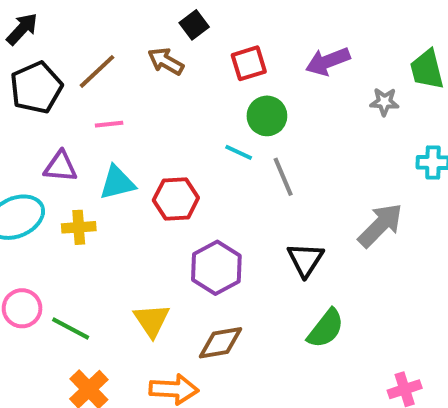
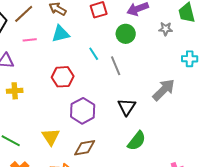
green circle: (267, 116) -> (126, 34), moved
cyan line: (239, 152) -> (94, 54), turned 32
cyan triangle: (117, 183) -> (61, 34), moved

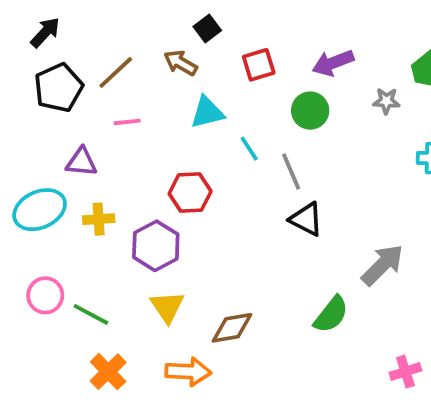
cyan triangle: (61, 34) -> (207, 112), moved
gray arrow: (164, 90) -> (383, 265), moved
black triangle: (127, 107) -> (306, 219), moved, turned -36
purple hexagon: (83, 111) -> (156, 246), moved

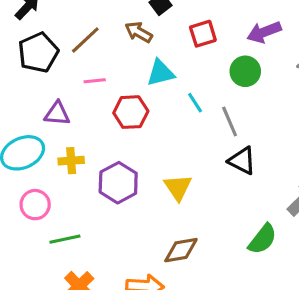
red hexagon: (190, 192) -> (131, 112), moved
pink circle: (45, 295) -> (35, 205), moved
yellow triangle: (167, 307) -> (178, 187), moved
green line: (91, 314) -> (65, 239), turned -40

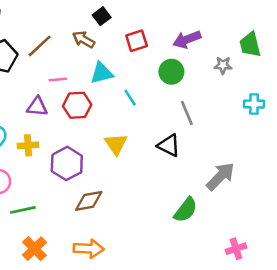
pink line: (95, 81) -> (58, 79), moved
purple triangle: (57, 114) -> (37, 107), moved
gray line: (230, 121) -> (187, 113), moved
yellow triangle: (178, 187) -> (116, 144), moved
brown diamond: (181, 250) -> (89, 201), moved

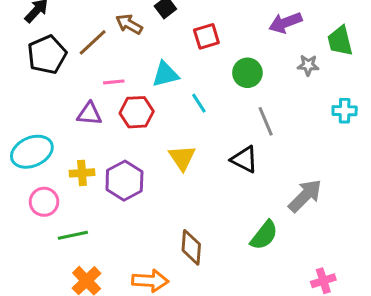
brown arrow: (84, 39) -> (129, 24), moved
purple arrow: (187, 39) -> (285, 23), moved
yellow cross: (28, 145) -> (82, 173), moved
brown diamond: (89, 201) -> (191, 247), moved, turned -76

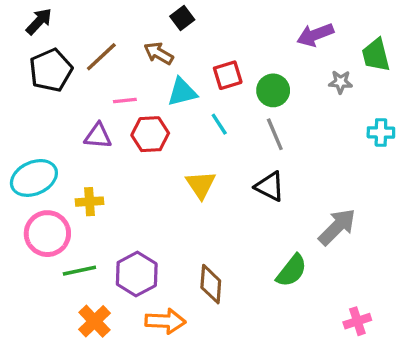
brown arrow: (129, 24) -> (159, 53), moved
red square: (206, 36) -> (228, 75), moved
gray line: (266, 121) -> (275, 134), moved
purple hexagon: (124, 181) -> (137, 274), moved
pink circle: (44, 202) -> (47, 234), size x1.4

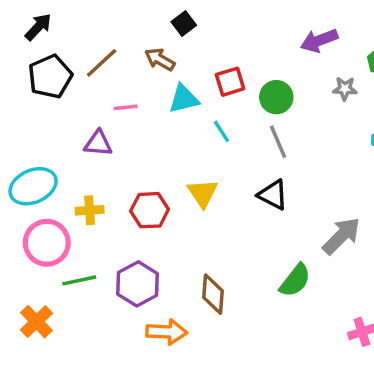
red hexagon: (150, 134) -> (150, 210), moved
orange cross: (95, 321) -> (36, 322), moved

